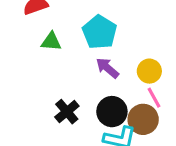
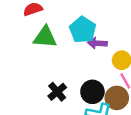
green triangle: (51, 41) -> (45, 37), size x1.5
purple arrow: (107, 68) -> (97, 43), moved, turned -36

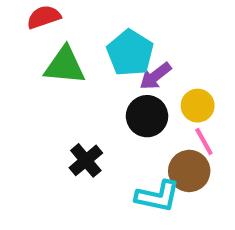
purple arrow: (97, 43) -> (155, 76), turned -42
black circle: (92, 92) -> (147, 116), moved

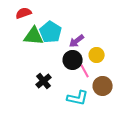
cyan pentagon: (130, 53) -> (51, 32), moved
pink line: (204, 141) -> (85, 71), moved
brown circle: (189, 171) -> (103, 86), moved

